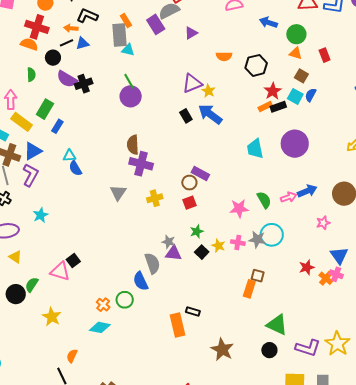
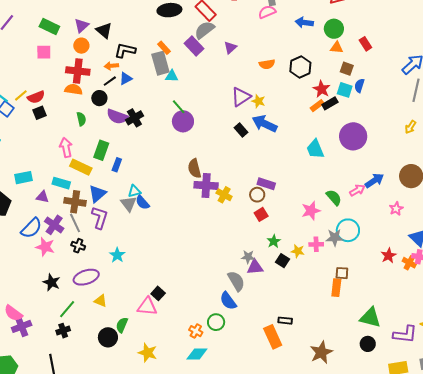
gray triangle: (118, 193) -> (128, 204), moved
yellow cross: (155, 198) -> (224, 195), moved, turned -35
brown star: (222, 350) -> (321, 352), turned 30

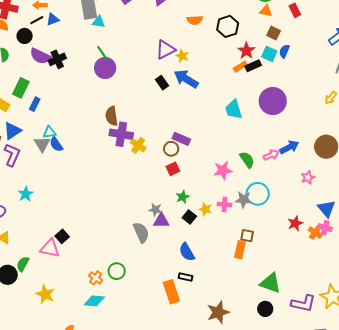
blue semicircle: (228, 301) -> (187, 252), moved

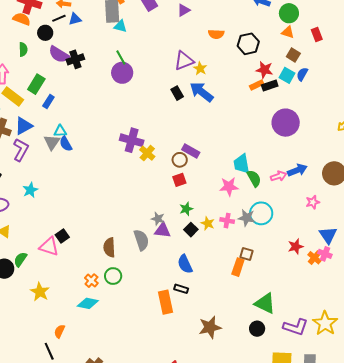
red star: (246, 51) -> (264, 70), turned -30
cyan trapezoid: (234, 110) -> (242, 164), moved
brown semicircle: (112, 116) -> (109, 247), moved

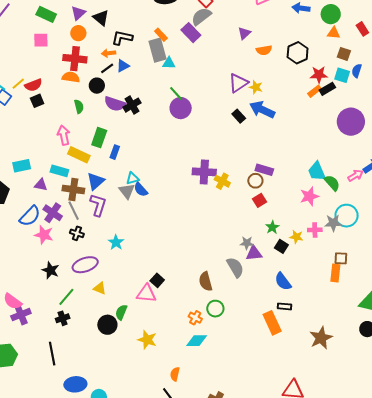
purple triangle: (184, 10) -> (244, 33), moved

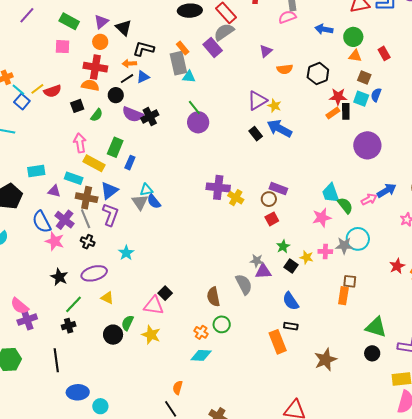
black rectangle: (327, 89) -> (346, 111), turned -63
black square: (37, 101) -> (77, 106), moved
green semicircle: (79, 107) -> (97, 115), turned 48
blue semicircle: (30, 216) -> (42, 222), turned 105
yellow star: (147, 340) -> (151, 335), moved

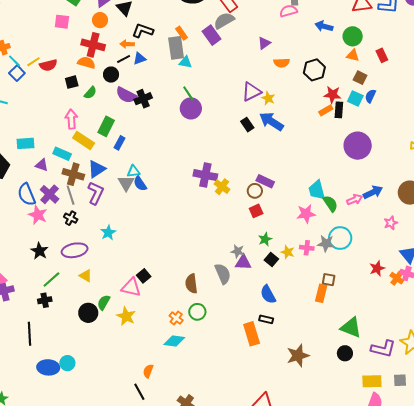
cyan circle: (100, 406) -> (67, 363), moved

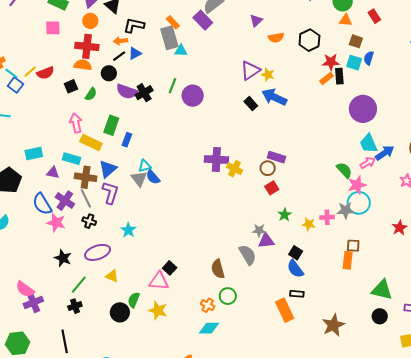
green line: (188, 93) -> (172, 86), moved, turned 63
cyan trapezoid: (317, 190) -> (369, 143), moved
pink star: (306, 214) -> (357, 185), moved
black square: (271, 260) -> (296, 253), moved

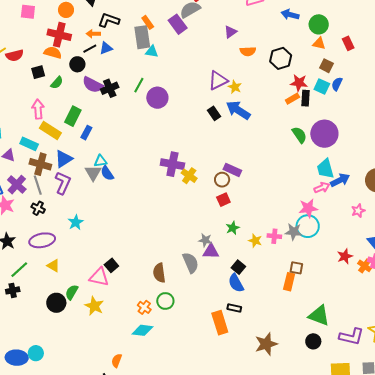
green semicircle: (344, 170) -> (299, 135), moved

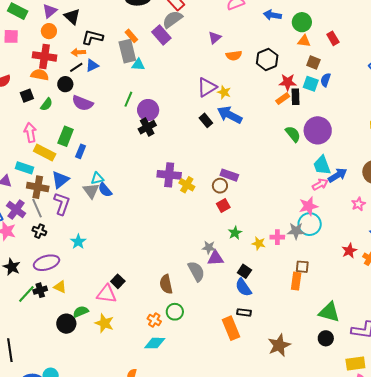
black cross: (110, 88) -> (147, 127), moved
black cross: (13, 290) -> (40, 290), moved
green semicircle: (72, 292) -> (81, 312), turned 42

